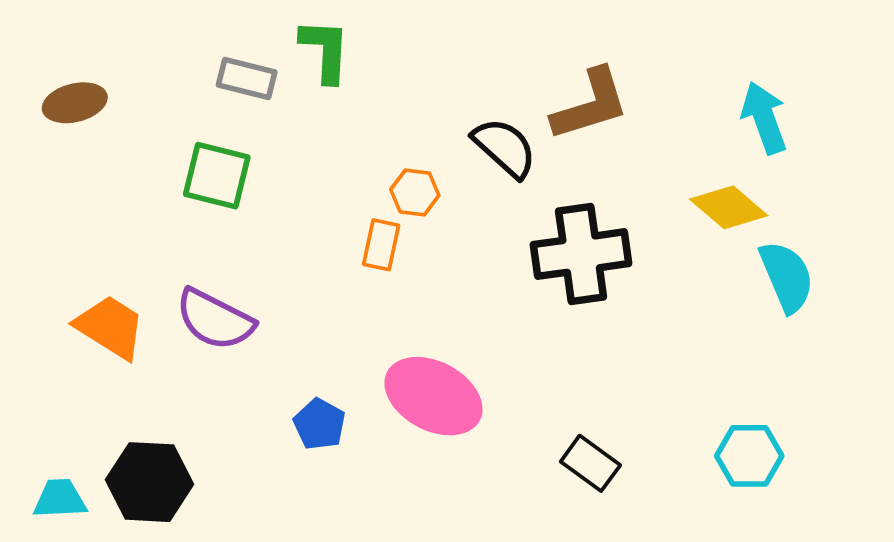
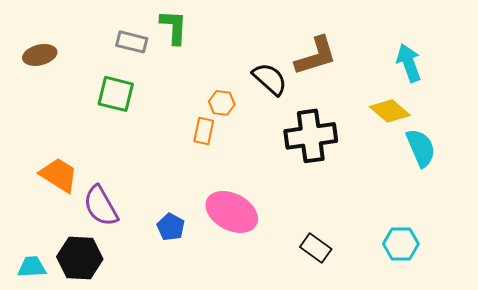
purple semicircle: (215, 320) -> (101, 206), moved, turned 33

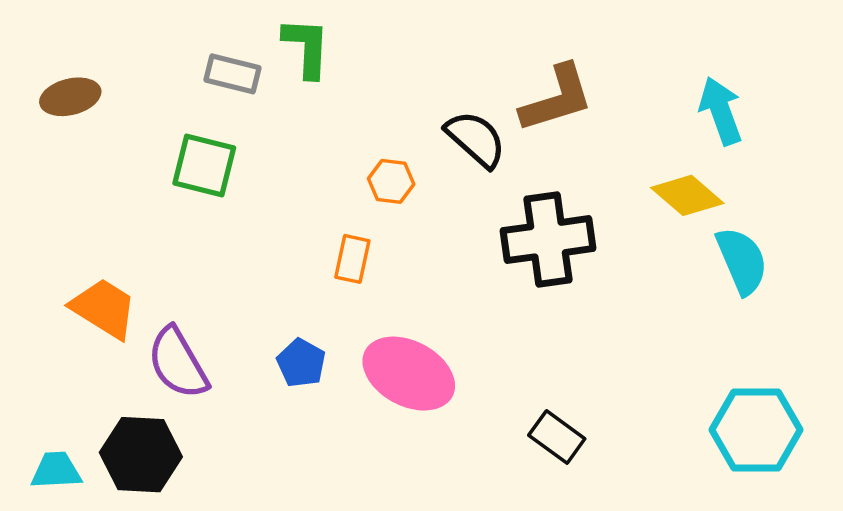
orange rectangle: (204, 131) -> (352, 259), moved
blue pentagon: (171, 227) -> (301, 363), moved
cyan hexagon: (401, 244) -> (756, 430), moved, size x1.4

